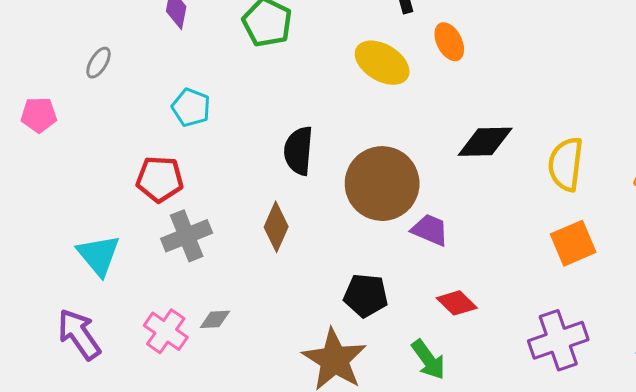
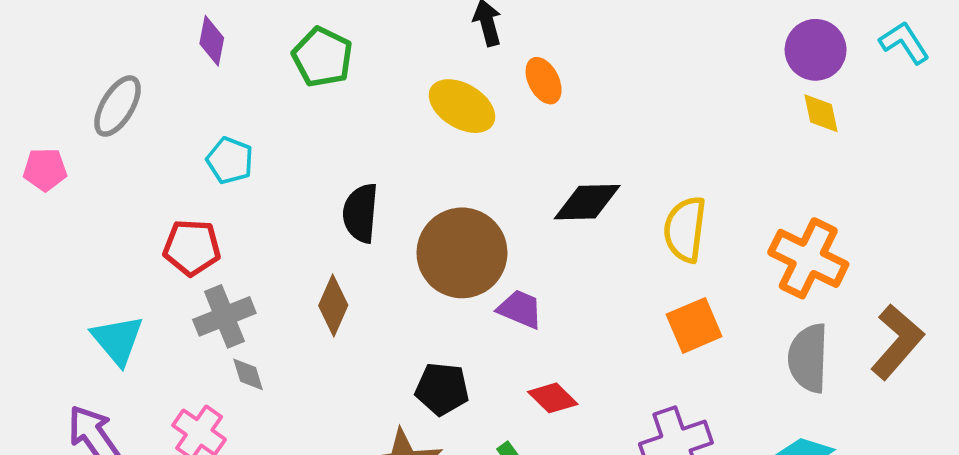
gray ellipse: (99, 63) -> (117, 106), size x1.6
gray diamond: (215, 319) -> (248, 374), moved, turned 76

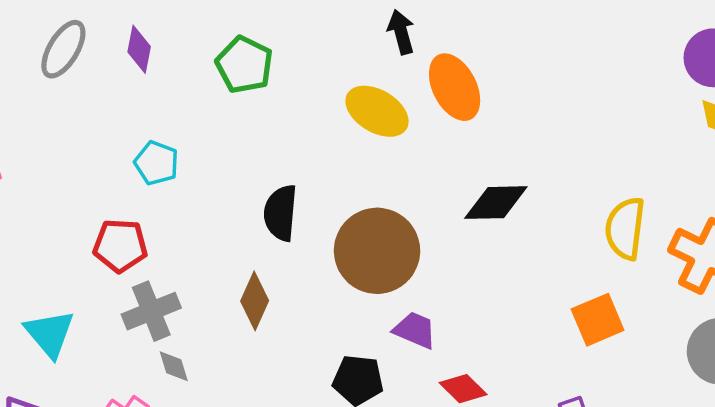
orange ellipse: (544, 81) -> (455, 87), size x1.5
gray ellipse: (117, 106) -> (63, 49), moved
yellow semicircle: (685, 229) -> (625, 228), moved
purple trapezoid: (520, 309) -> (415, 330), moved

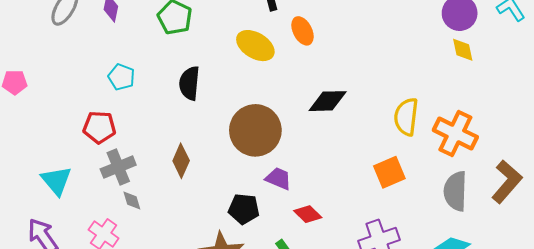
orange ellipse: (455, 87) -> (303, 31), size x0.7
black semicircle: (281, 213) -> (189, 83), moved

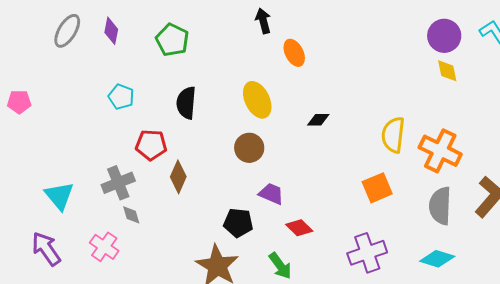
yellow ellipse: (255, 46) -> (257, 100), moved, turned 33
black diamond: (328, 101) -> (318, 120), size x0.6
red pentagon: (99, 127) -> (151, 145), moved
brown circle: (255, 130) -> (249, 148), size x0.6

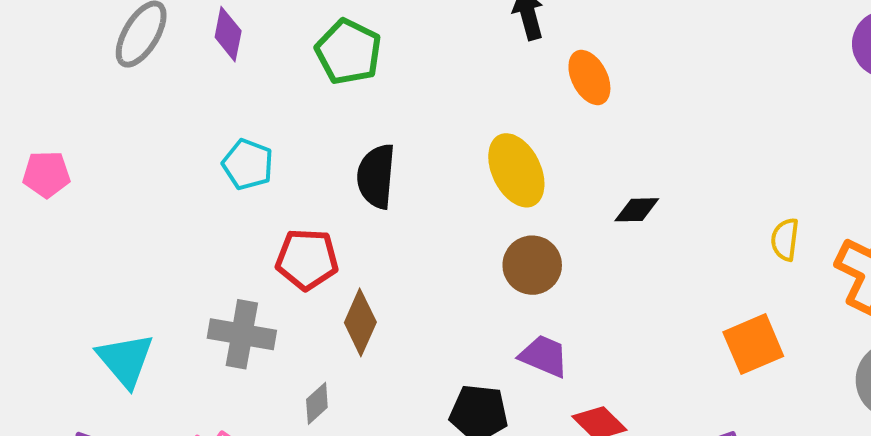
yellow semicircle: (393, 135) -> (785, 239), size x0.6
brown circle: (249, 148) -> (532, 265), moved
gray cross: (118, 183) -> (242, 334), turned 32
gray diamond: (131, 215) -> (317, 403), moved, turned 65

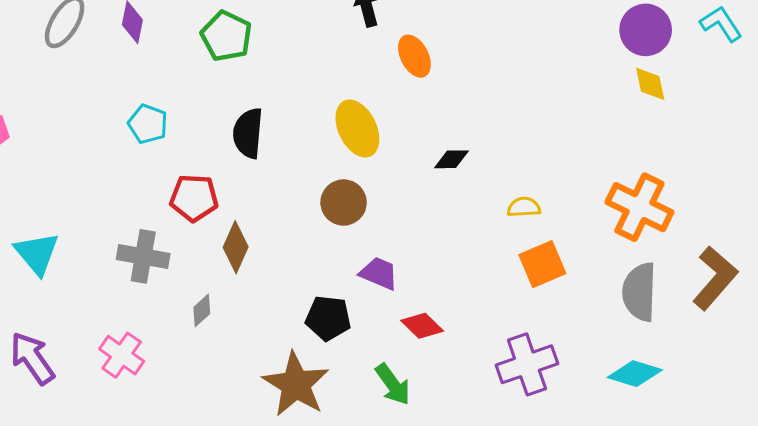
yellow semicircle: (785, 239) -> (524, 207), moved, turned 80
brown circle: (532, 265) -> (344, 203), moved
cyan triangle: (125, 360) -> (37, 253), moved

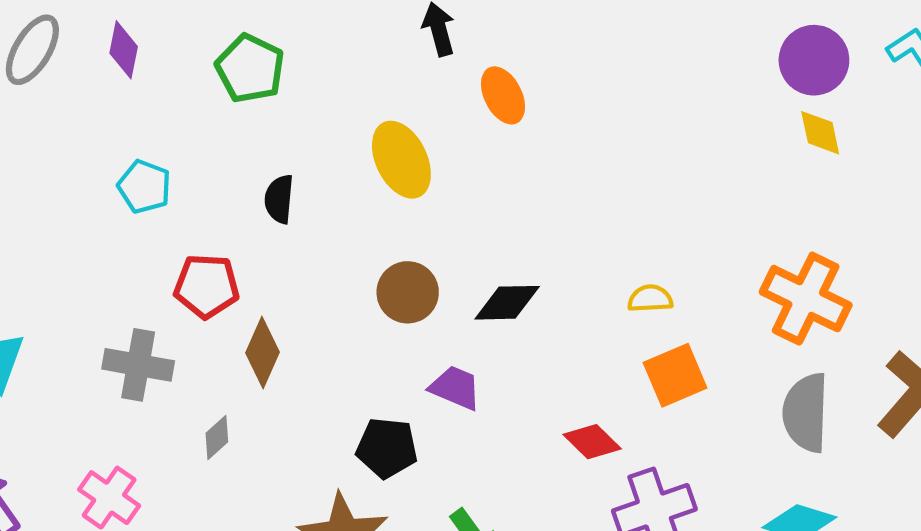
yellow ellipse: (357, 129) -> (401, 160), moved
black semicircle: (248, 133) -> (279, 199), size x0.7
black diamond: (451, 159) -> (507, 303), moved, size x1.4
red diamond: (422, 326) -> (592, 442), moved

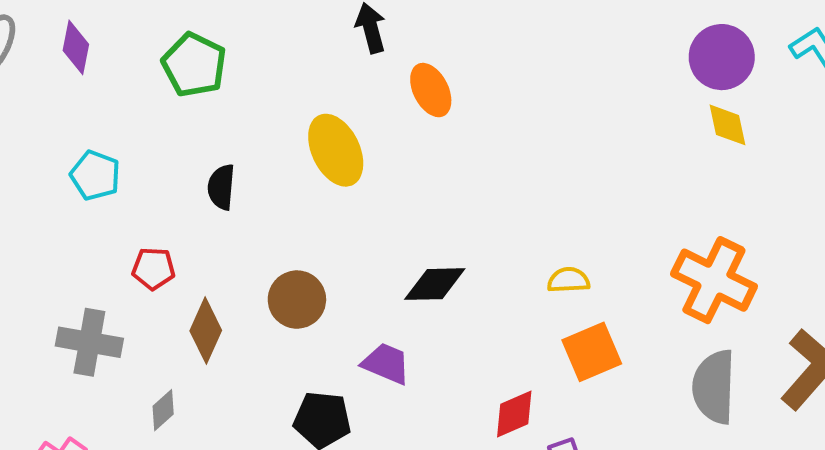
red pentagon: (207, 286) -> (153, 268), size x0.7
brown circle: (408, 292) -> (297, 300), moved
red diamond: (592, 442) -> (514, 414), turned -68

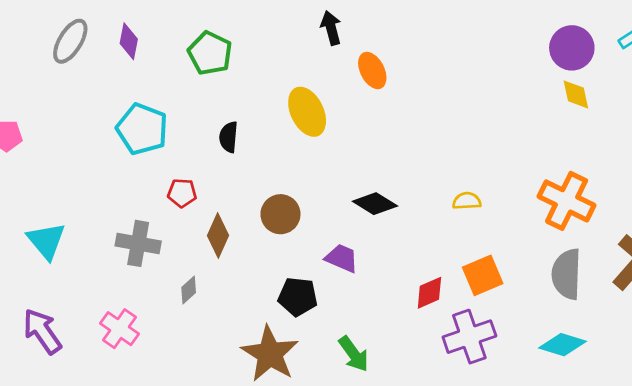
cyan pentagon: (95, 175) -> (142, 129), size x1.5
black diamond: (435, 284) -> (375, 204), turned 33
orange square: (592, 352) -> (483, 275), moved

